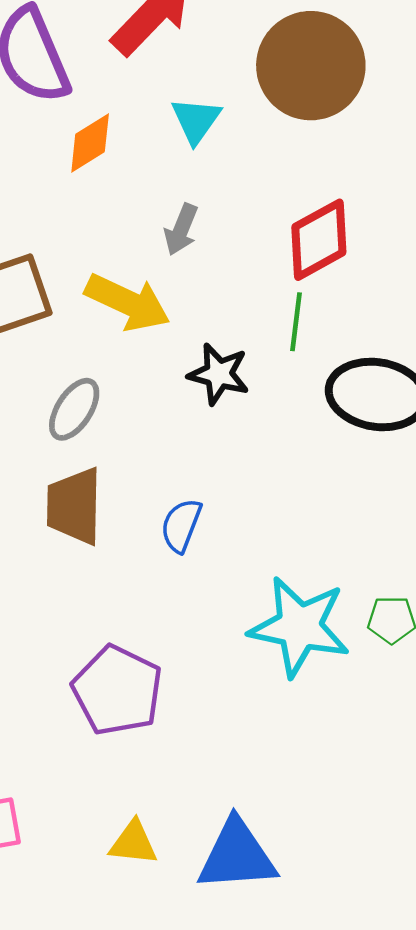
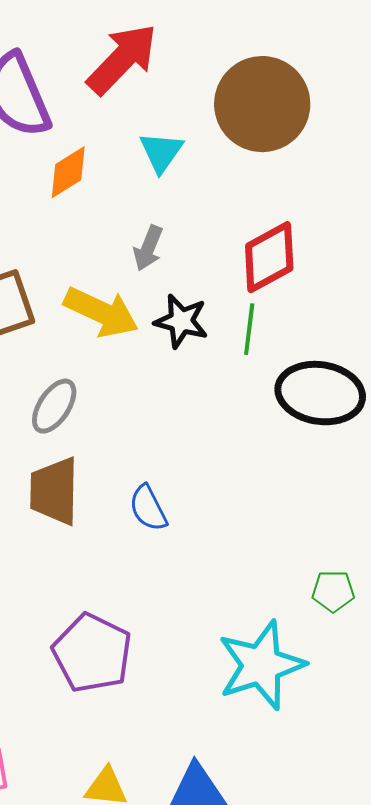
black star: (219, 374) -> (181, 321), moved
blue semicircle: (181, 525) -> (148, 508), turned -48
cyan star: (299, 627) -> (261, 665), moved, turned -30

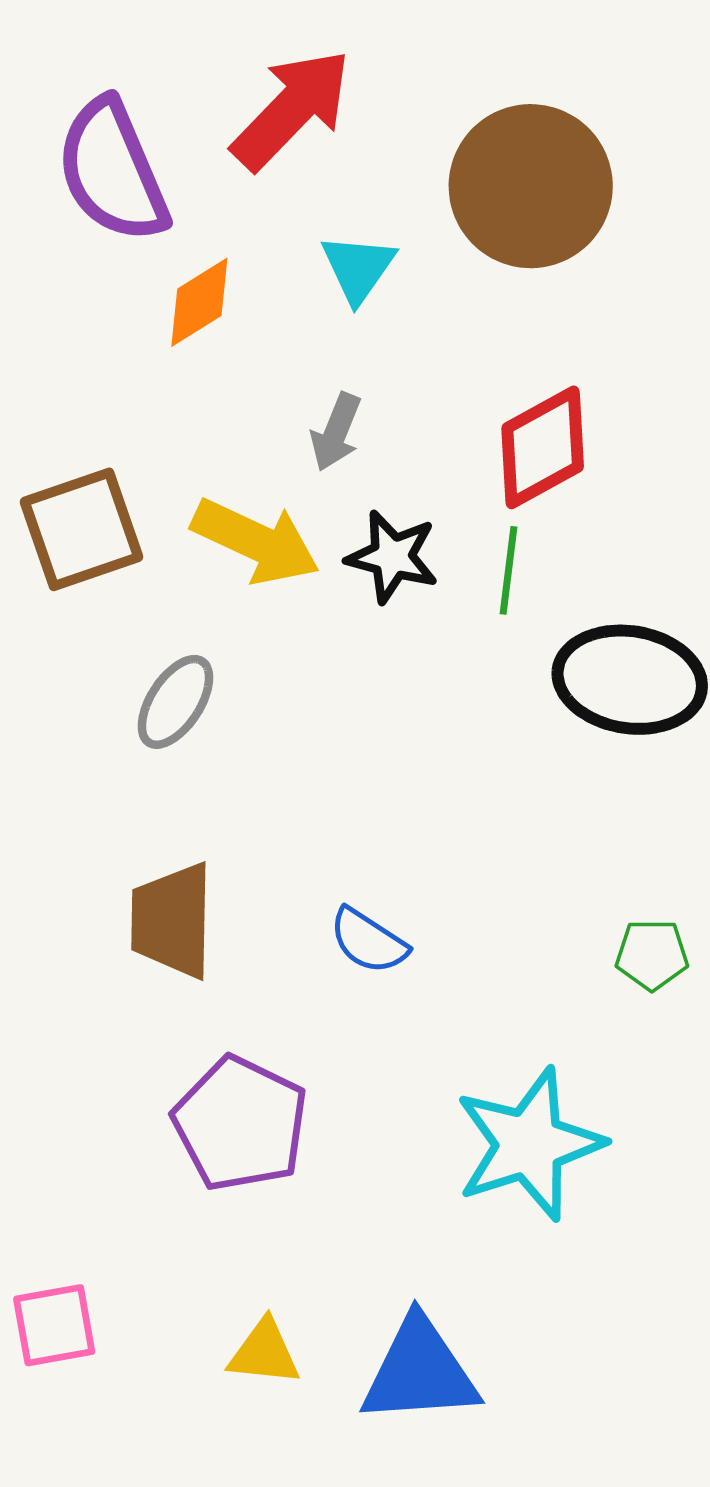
brown trapezoid: (54, 491) -> (172, 920), moved
blue semicircle: (148, 508) -> (368, 941), moved, turned -30
green pentagon: (333, 591) -> (652, 955), moved

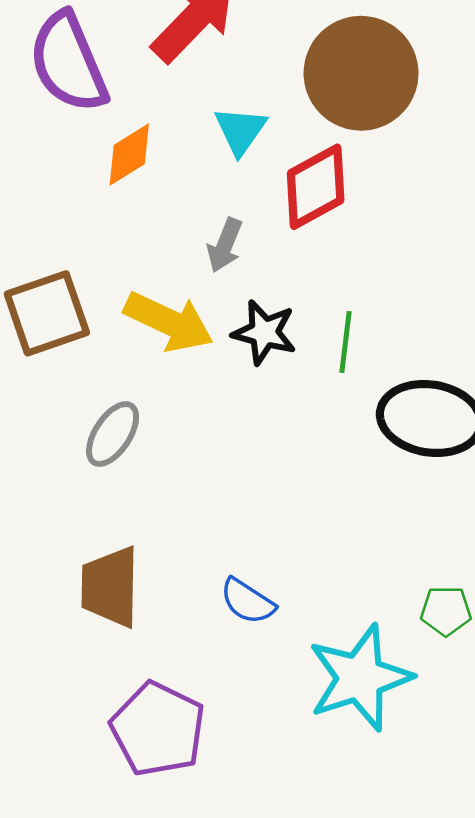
red diamond: (543, 447) -> (316, 187), moved
cyan star: (529, 1144) -> (360, 678), moved

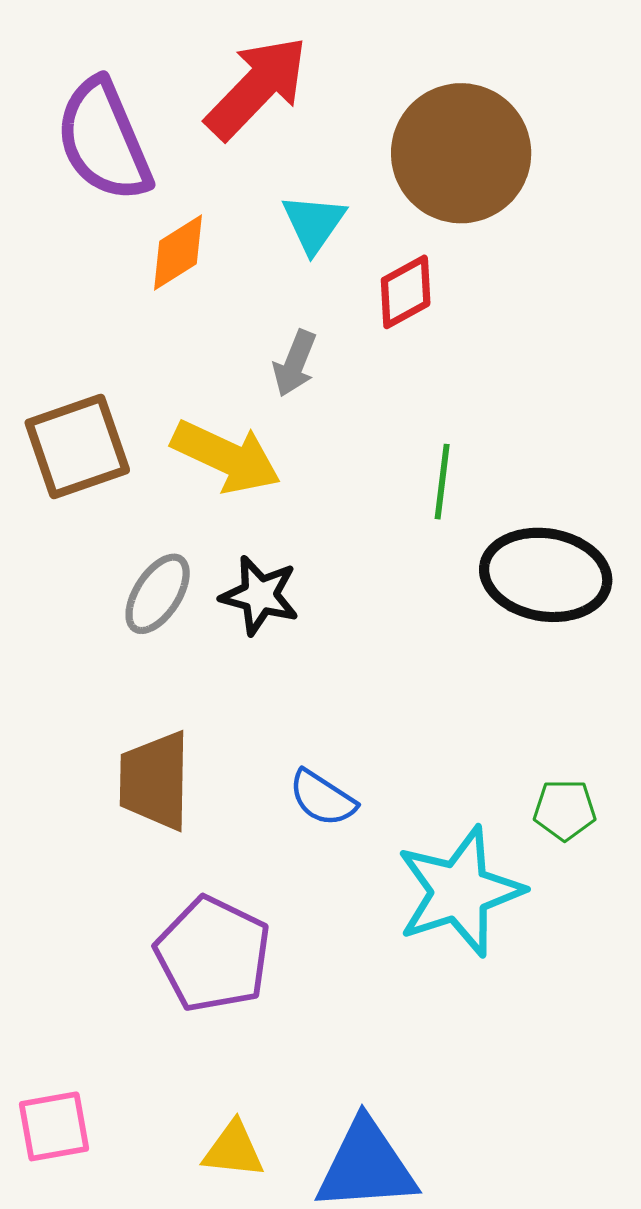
red diamond: (316, 187) -> (406, 292), size x0.7
black star: (264, 332) -> (260, 595), moved

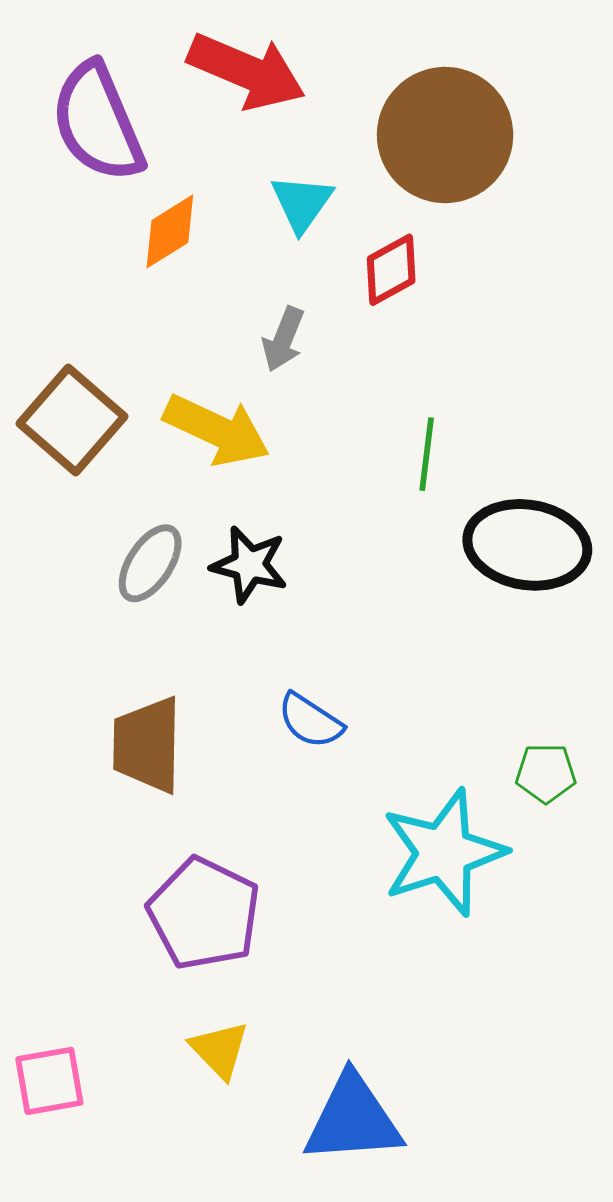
red arrow: (257, 88) -> (247, 71), turned 69
brown square: (77, 447) -> (72, 420), turned -30
blue semicircle: (322, 798) -> (310, 721), moved
yellow triangle: (233, 1150) -> (220, 1050), moved, turned 40

